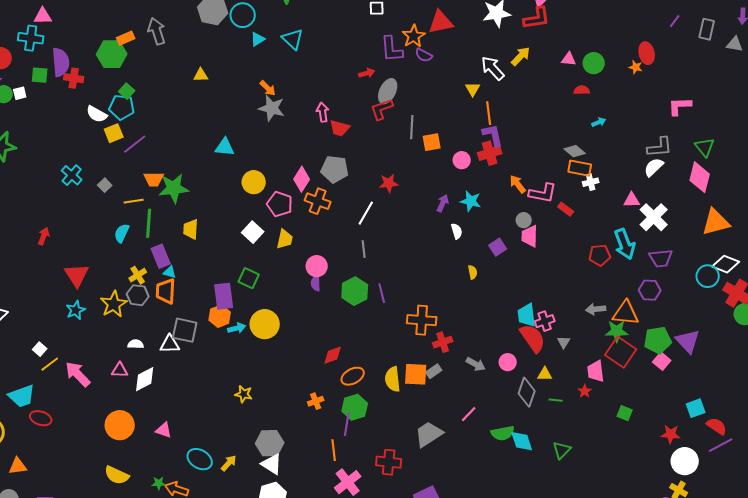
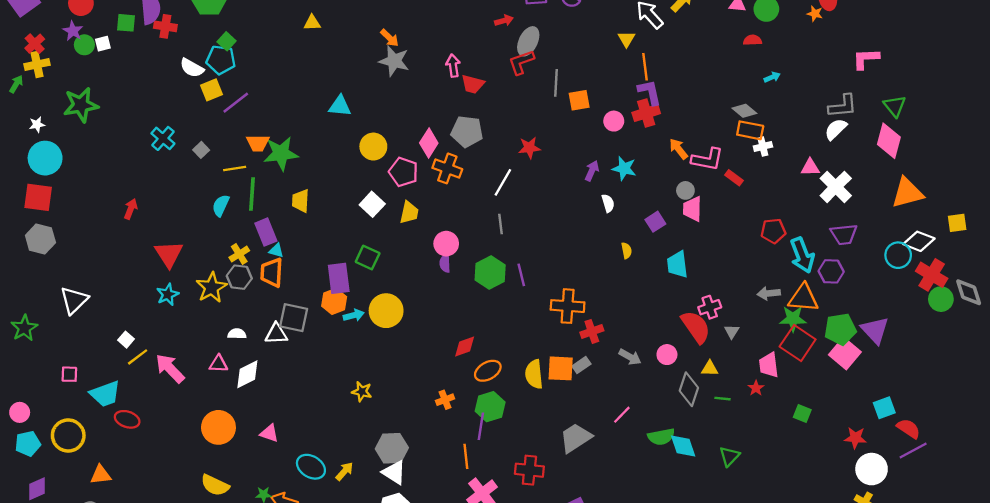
cyan arrow: (625, 244) -> (802, 255), moved
cyan trapezoid: (527, 315) -> (677, 264), moved
pink square: (662, 361) -> (845, 353), size x1.5

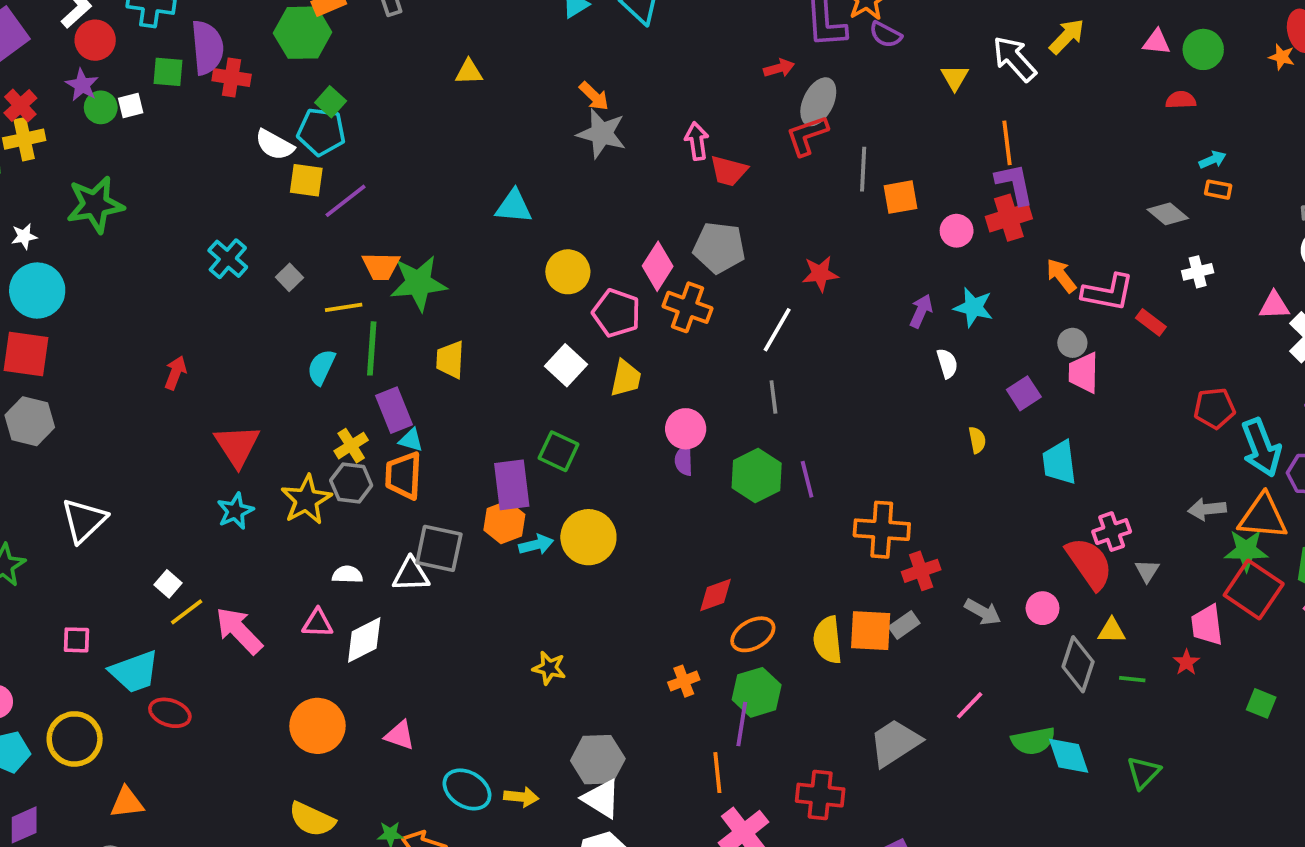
yellow triangle: (626, 39) -> (955, 77), moved
yellow square: (212, 90) -> (306, 180), turned 30
orange rectangle: (750, 130) -> (1218, 190), moved, size x0.6
yellow arrow: (344, 471) -> (521, 797), turned 54

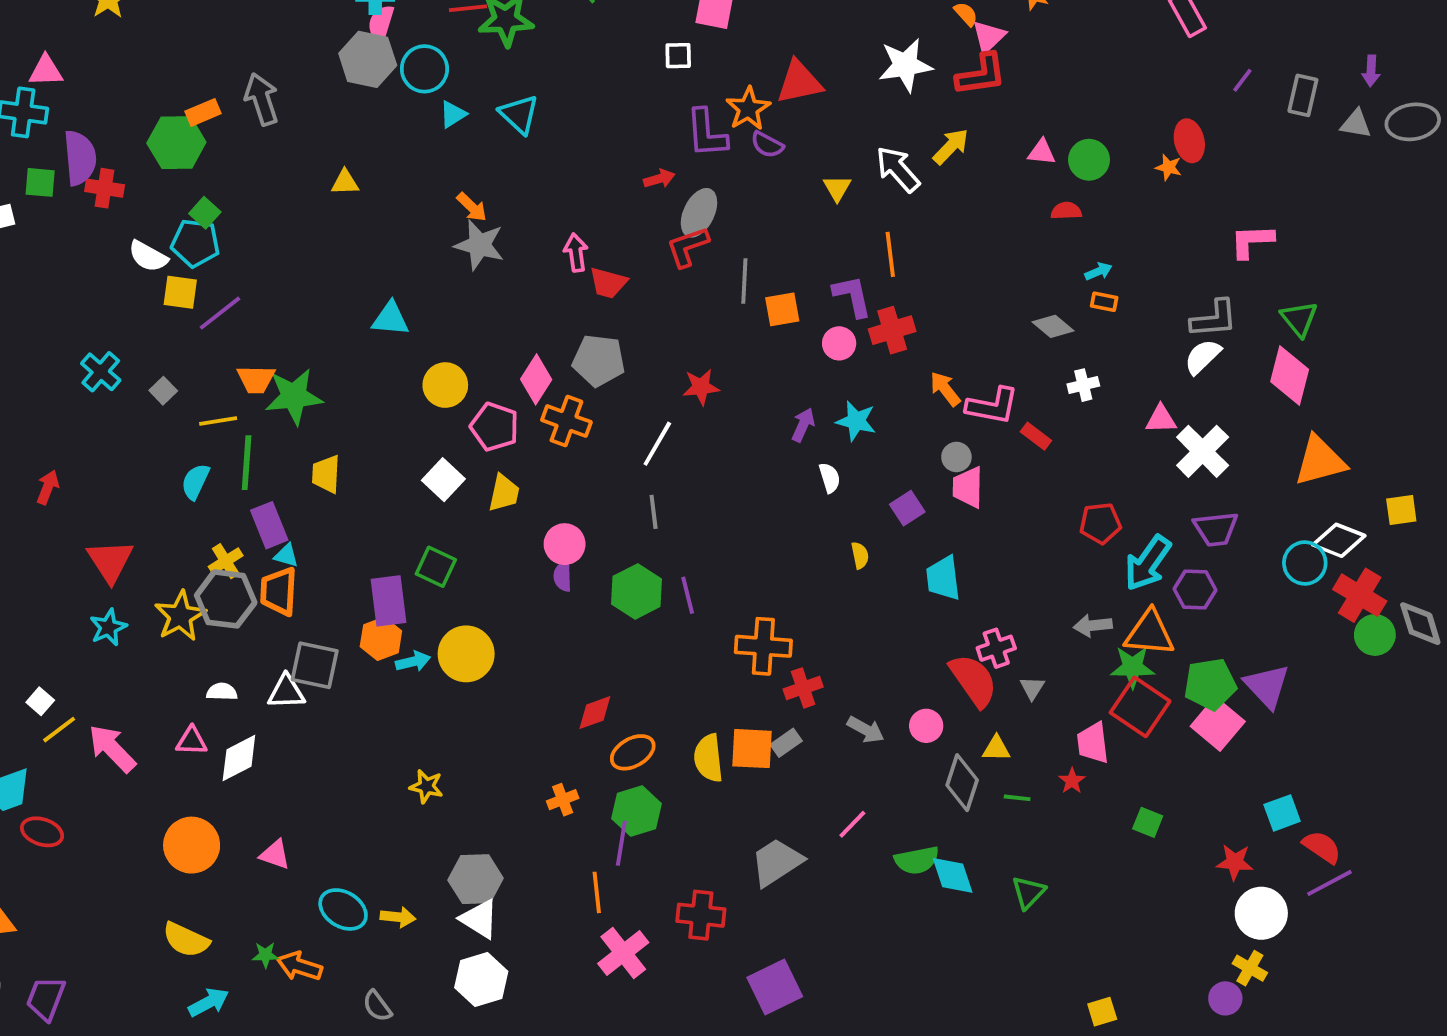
purple L-shape: (1014, 184) -> (852, 296), moved
cyan arrow: (1261, 447) -> (1148, 563), turned 56
gray hexagon: (351, 483) -> (226, 599), size x1.4

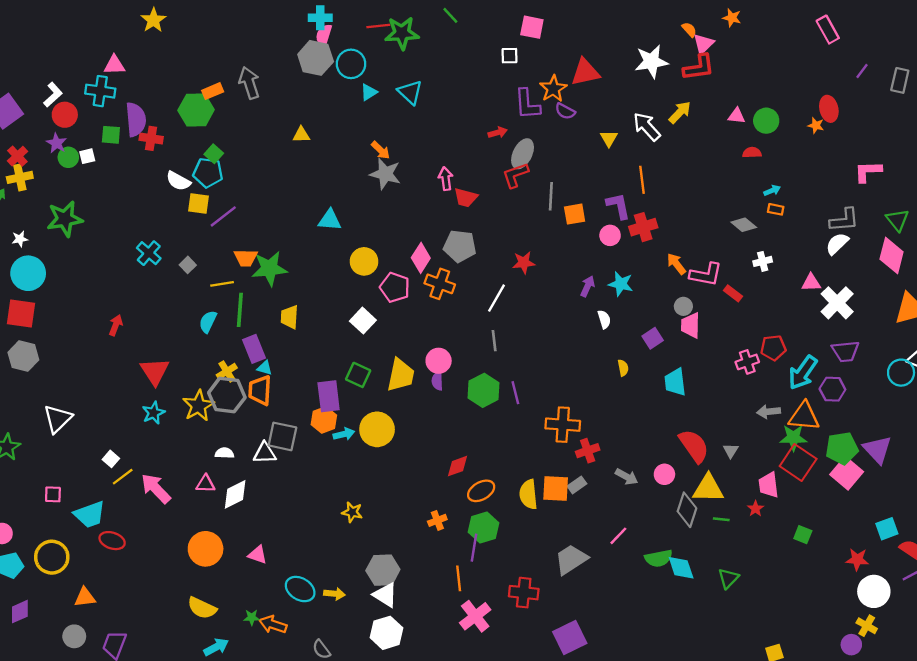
yellow trapezoid: (504, 493) -> (401, 375), moved, size x1.4
pink cross: (996, 648) -> (747, 362), moved
yellow triangle: (996, 749) -> (708, 488), size x1.8

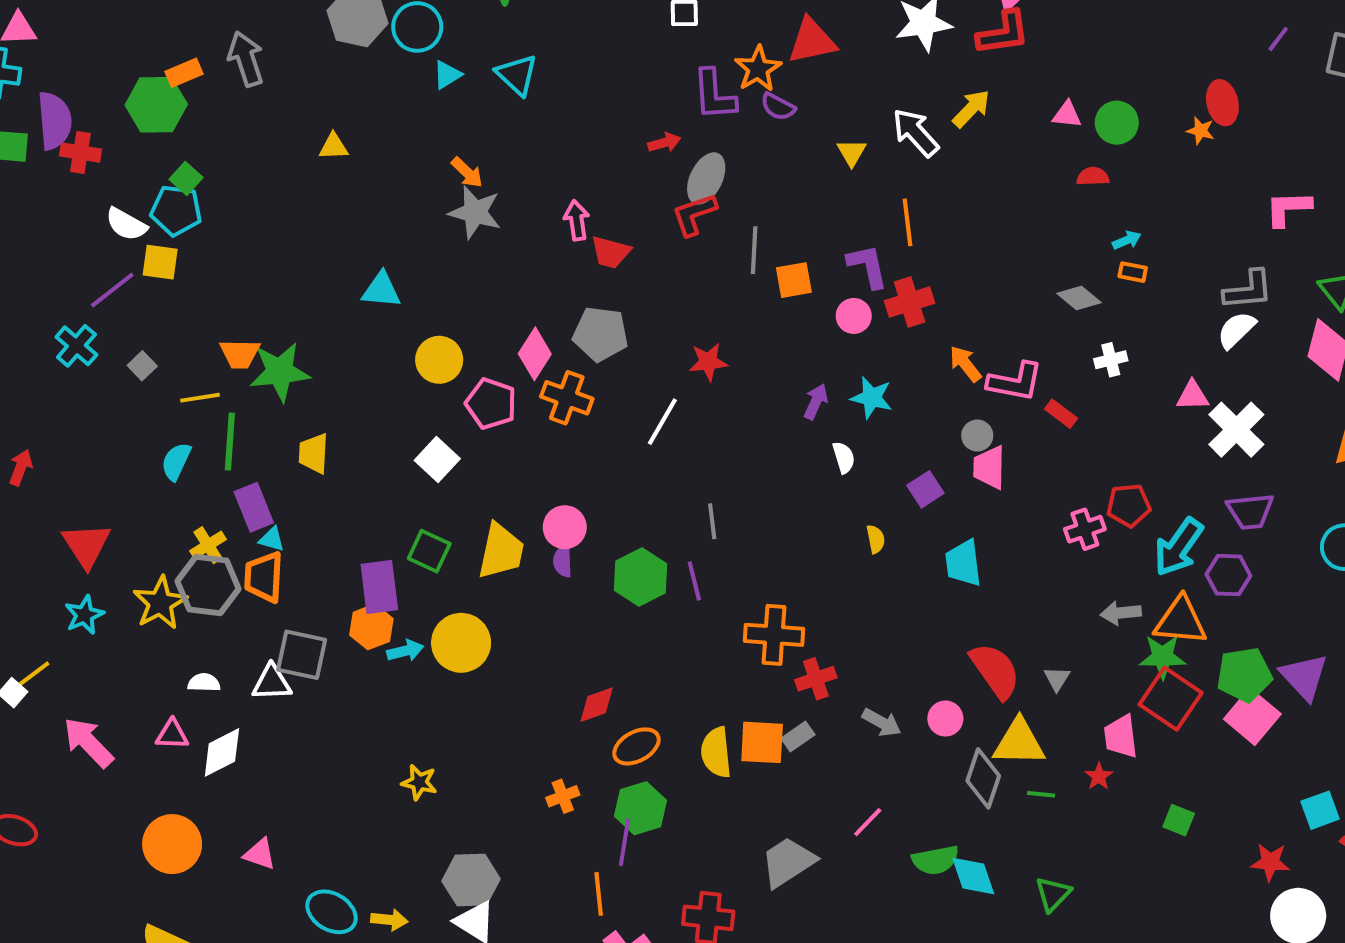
purple line: (223, 216) -> (112, 290), moved
gray line: (494, 341) -> (712, 521), moved
yellow line: (123, 477) -> (33, 675), moved

